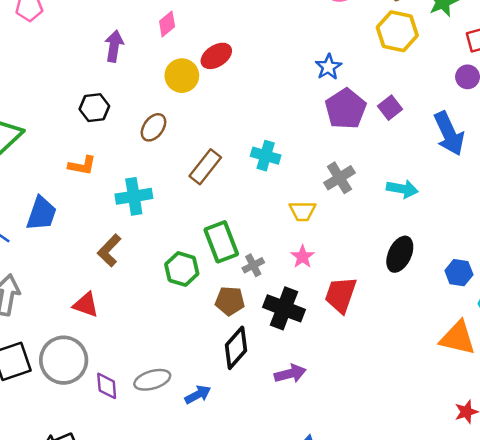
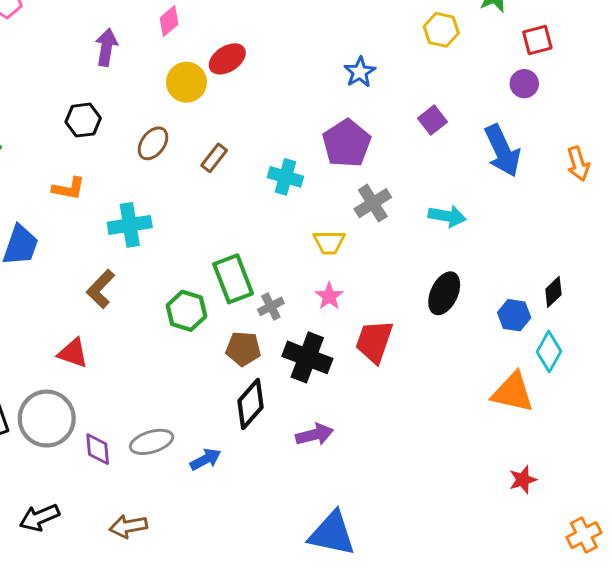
yellow hexagon: (397, 31) -> (441, 30), size x0.7
purple pentagon: (346, 109) -> (347, 143), moved
brown rectangle: (205, 167) -> (214, 158), moved, size x0.7

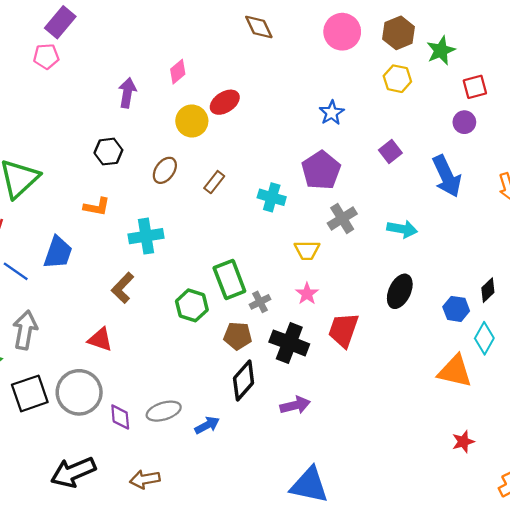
black arrow: (39, 518) -> (73, 472), size x1.4

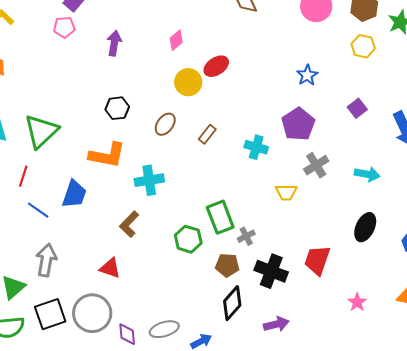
purple arrow: (127, 93) -> (114, 43), moved
orange L-shape: (97, 207) -> (107, 155), size x1.6
pink star: (307, 294) -> (357, 302), moved

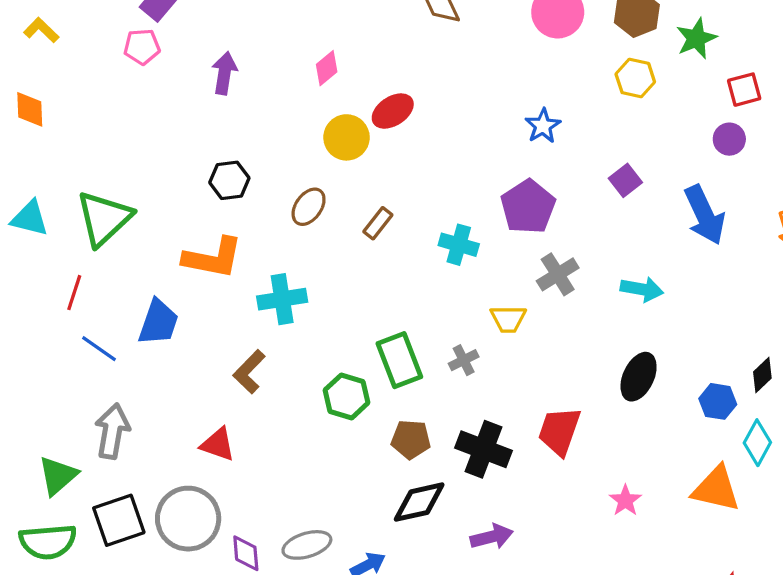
gray cross: (246, 236) -> (464, 360), moved
black diamond: (232, 303) -> (419, 502), turned 36

